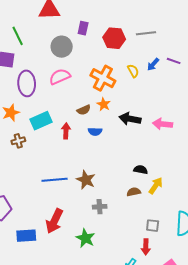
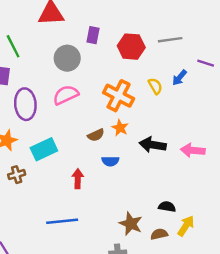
purple line: (174, 61) -> (206, 63), moved
red arrow: (66, 131) -> (78, 179), moved
brown star: (86, 180) -> (131, 224), moved

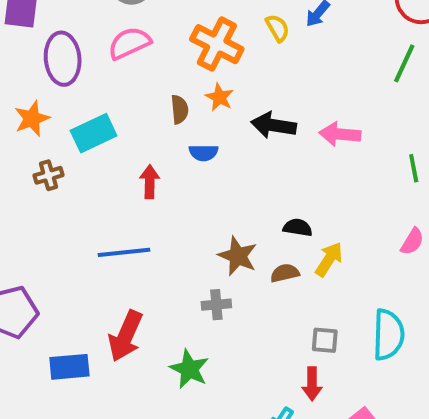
brown semicircle: (96, 135) -> (180, 109), turned -70

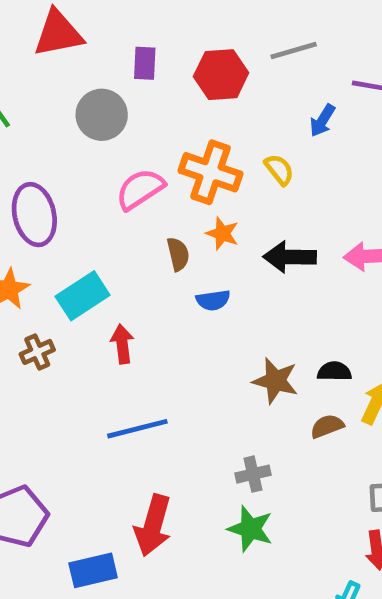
yellow semicircle: (278, 28) -> (279, 170), moved
pink semicircle: (129, 43) -> (140, 189), moved
red arrow: (150, 182) -> (122, 344), moved
brown star: (238, 256) -> (275, 381), moved
green star: (189, 369) -> (250, 529), moved

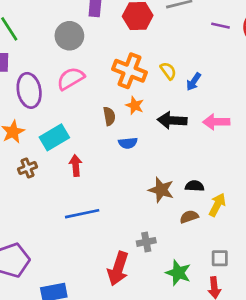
blue arrow: (322, 121) -> (194, 82), moved
pink semicircle: (140, 189) -> (71, 79), moved
red arrow: (153, 525) -> (118, 269), moved
green star: (250, 529) -> (178, 273), moved

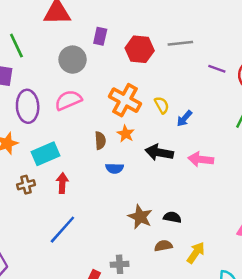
brown cross: (28, 168) -> (26, 185), moved
yellow arrow: (217, 205) -> (196, 253), moved
blue line: (82, 214) -> (62, 230), turned -44

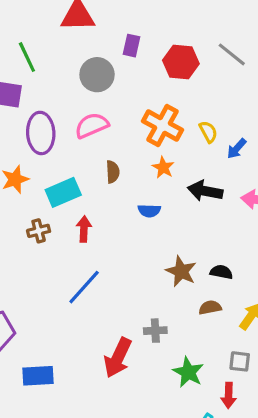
gray line: (180, 43) -> (232, 54), turned 45
brown semicircle: (100, 141) -> (113, 172), moved

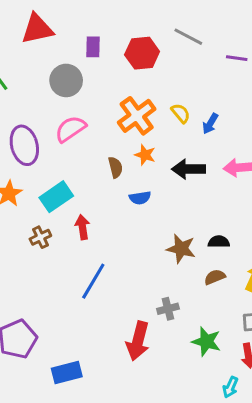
orange cross: (162, 126) -> (137, 116), turned 36
brown semicircle: (113, 172) -> (115, 167), moved

